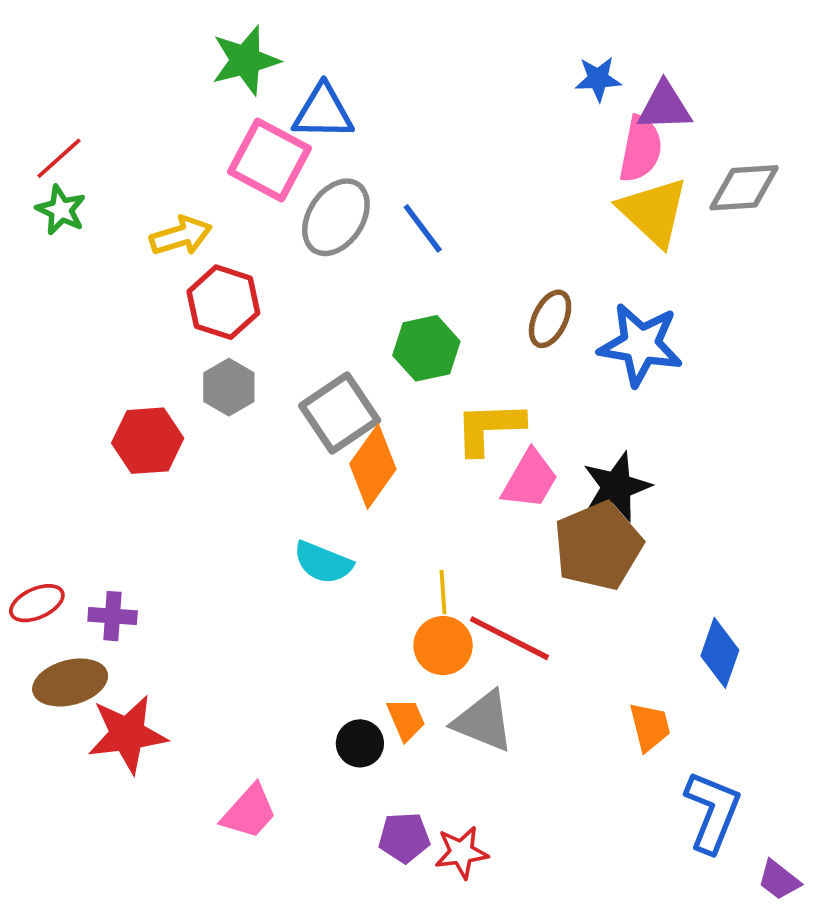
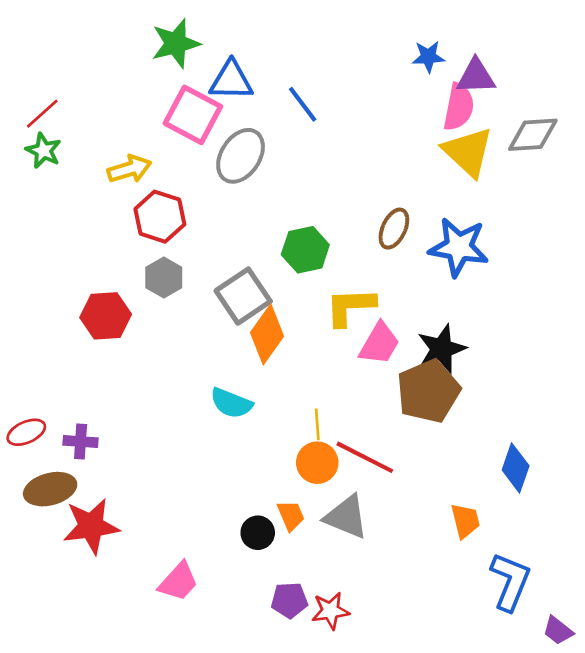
blue line: (423, 228) -> (303, 104), moved

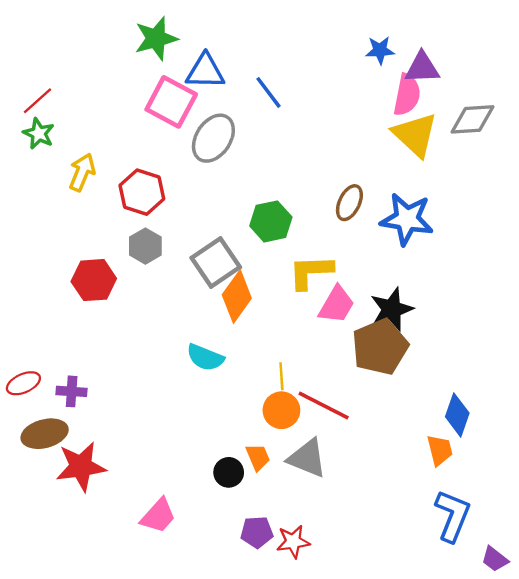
yellow arrow: (129, 169) -> (82, 172), moved, turned -51
orange trapezoid: (465, 521) -> (440, 450), moved

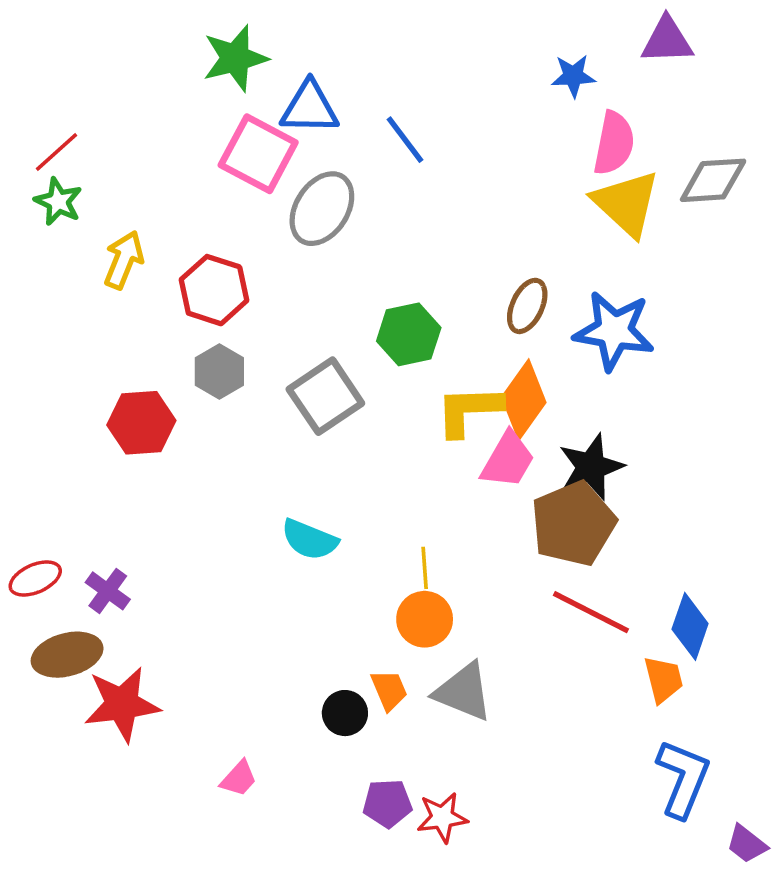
purple triangle: (422, 68) -> (667, 40), moved
orange diamond: (237, 296) -> (524, 400), moved
purple cross: (72, 391) -> (108, 591), turned 32
red line: (324, 406) -> (591, 612), moved
pink trapezoid: (158, 516) -> (239, 779), size x0.7

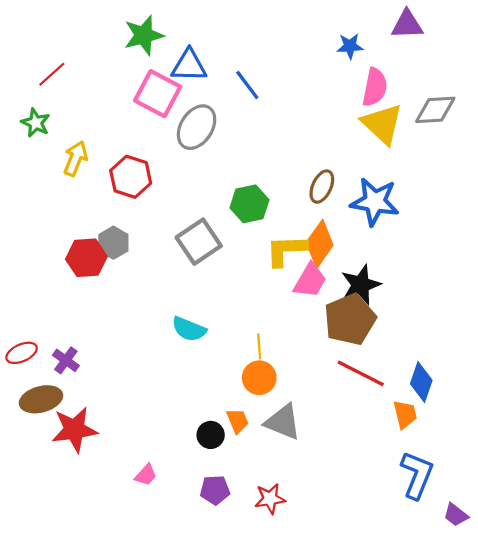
red line: (56, 152) -> (52, 74), moved
gray hexagon: (219, 371) -> (113, 243), moved
purple pentagon: (387, 803) -> (215, 490), moved

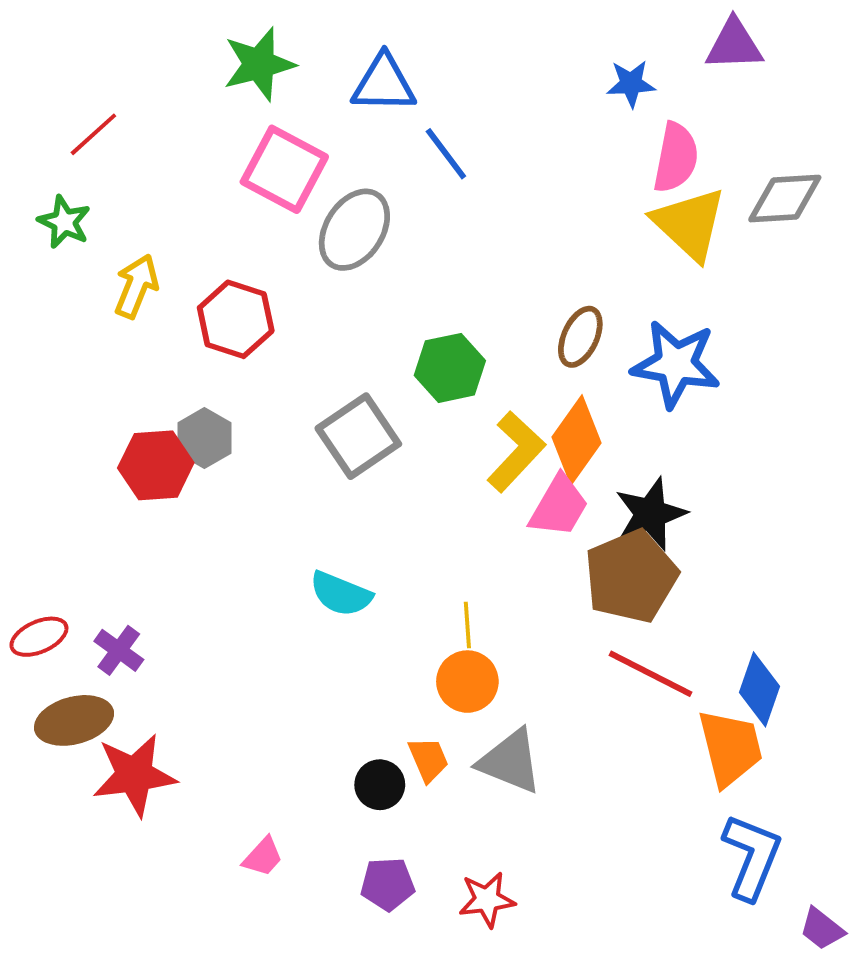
blue triangle: (189, 66) -> (384, 84), moved
yellow L-shape: (286, 250) -> (516, 452), turned 135
orange trapezoid: (405, 414) -> (730, 748), size x1.5

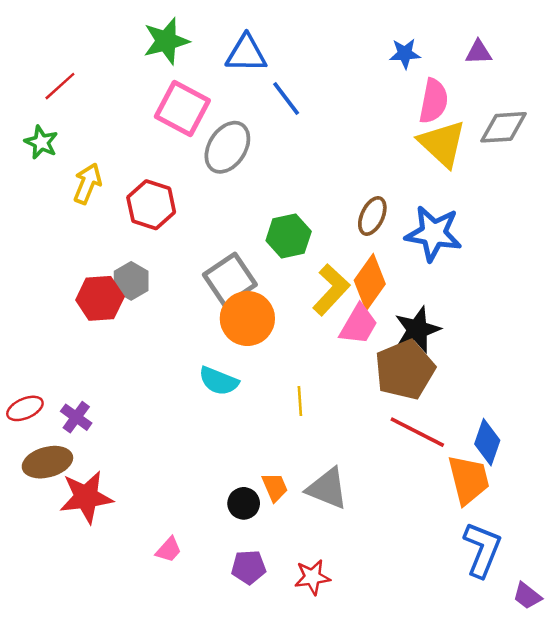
purple triangle: (734, 45) -> (479, 52), moved, size x0.7
orange circle: (467, 682) -> (247, 318), moved, size x1.4

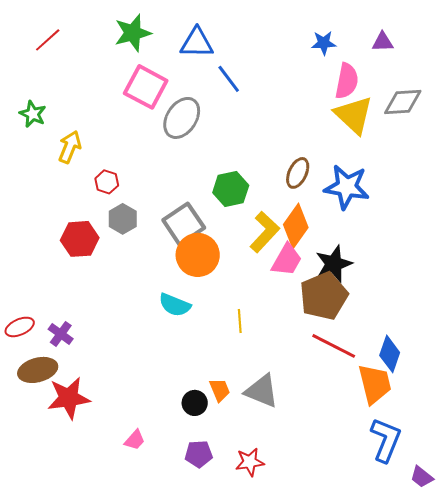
red line: (60, 86) -> (48, 40), moved
red hexagon: (151, 205) -> (107, 182), moved, size x0.6
gray hexagon: (131, 281) -> (123, 219), moved

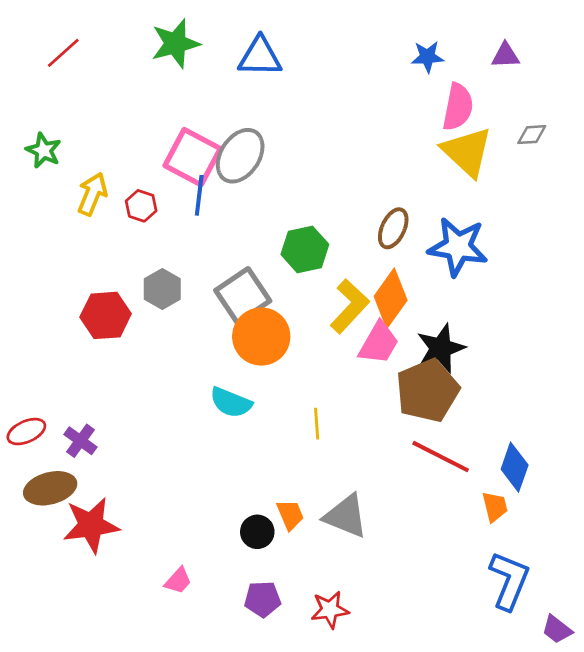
blue line: (229, 79) -> (199, 195), moved, turned 44
pink square: (146, 87) -> (193, 157), moved
gray diamond: (403, 102) -> (532, 135), size x0.6
red hexagon: (107, 182) -> (141, 206), moved
orange trapezoid: (375, 384) -> (495, 507), size x0.6

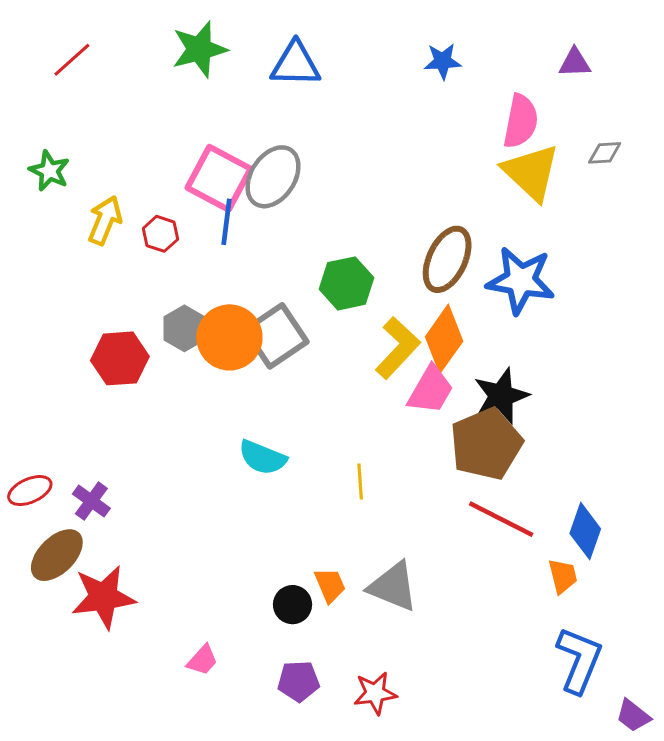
blue star: (428, 57) -> (443, 61), moved
brown ellipse: (393, 228) -> (447, 259), size x1.4
orange circle: (261, 337) -> (229, 337), moved
brown ellipse: (50, 488) -> (57, 555), turned -30

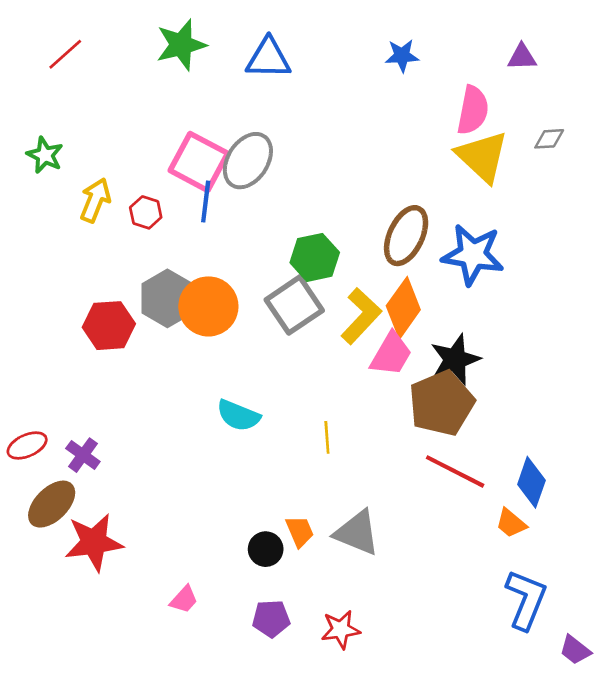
gray hexagon: (184, 328) -> (167, 298), size x1.4
gray square: (276, 336) -> (294, 305), moved
orange trapezoid: (563, 576) -> (511, 523), turned 144

